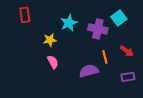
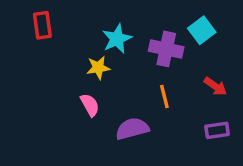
yellow star: (50, 40) -> (98, 68), moved
orange line: (105, 57) -> (164, 96), moved
purple semicircle: (89, 71) -> (132, 129), moved

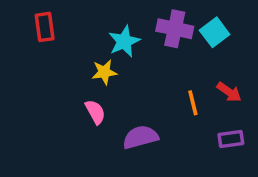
purple cross: (166, 49) -> (175, 29), moved
orange line: (164, 96) -> (193, 103), moved

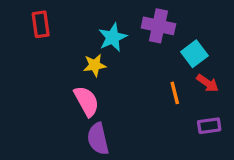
cyan square: (215, 32) -> (194, 54), moved
pink semicircle: (95, 112) -> (86, 101), size x1.4
purple semicircle: (140, 137) -> (98, 139), moved, turned -88

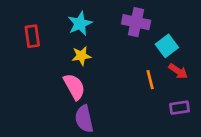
red rectangle: (41, 24) -> (32, 36), moved
cyan star: (113, 37) -> (80, 24), moved

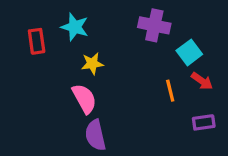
cyan star: (80, 24) -> (75, 27), moved, turned -30

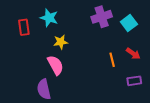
purple cross: (154, 25) -> (102, 17), turned -30
cyan square: (189, 52) -> (129, 23), moved
purple semicircle: (95, 135) -> (44, 89), moved

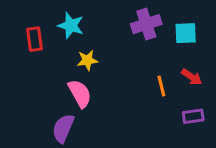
cyan square: (129, 23) -> (186, 33), turned 35
purple semicircle: (44, 89) -> (63, 128), turned 36

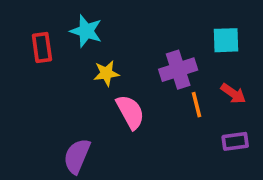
purple cross: (146, 24) -> (178, 70), moved
pink semicircle: (80, 94) -> (130, 112), moved

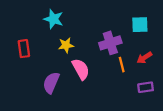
red rectangle: (42, 48) -> (24, 49), moved
red arrow: (233, 94) -> (144, 58), turned 112
purple semicircle: (77, 156) -> (51, 83), moved

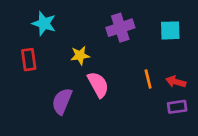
cyan star: (53, 19) -> (44, 23), moved
purple cross: (110, 43) -> (120, 28), moved
red arrow: (144, 58) -> (176, 82), moved, turned 49

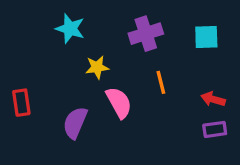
cyan star: (44, 23) -> (70, 29), moved
red rectangle: (29, 60) -> (21, 103), moved
orange line: (148, 79) -> (161, 82), moved

